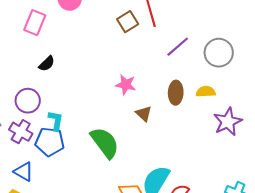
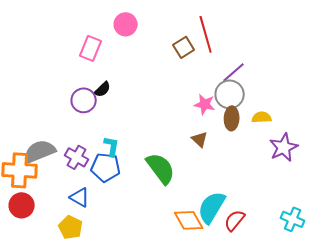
gray circle: (219, 53) -> (230, 94), moved
pink star: (126, 85) -> (205, 104), moved
purple circle: (28, 101) -> (84, 100), moved

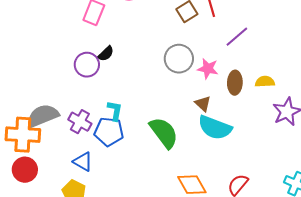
gray circle: (230, 94) -> (179, 59), moved
cyan semicircle: (212, 207) -> (215, 128), moved, turned -100

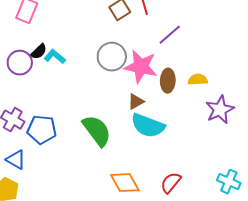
pink star: (208, 69) -> (141, 67), size x1.6
brown triangle: (203, 104) -> (136, 102), turned 48
cyan L-shape: (115, 111) -> (55, 57), moved, turned -60

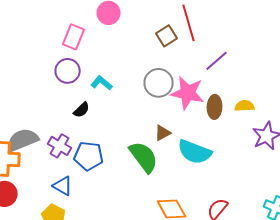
black semicircle: (39, 52) -> (82, 110), moved
purple circle: (20, 63) -> (68, 71), moved
brown triangle: (136, 102) -> (163, 133), moved

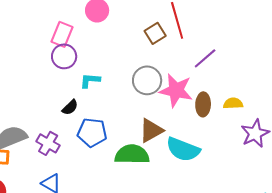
purple circle: (68, 71) -> (64, 56), moved
cyan L-shape: (102, 83) -> (90, 80), turned -35
brown triangle: (163, 133) -> (151, 130), size x1.5
blue pentagon: (89, 156) -> (92, 132), moved
green semicircle: (144, 157) -> (132, 154), turned -52

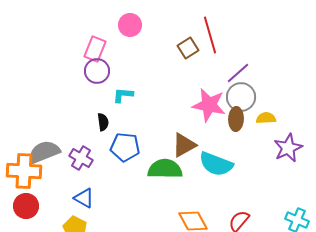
gray circle: (147, 80) -> (241, 97), moved
black semicircle: (70, 107) -> (103, 122), turned -54

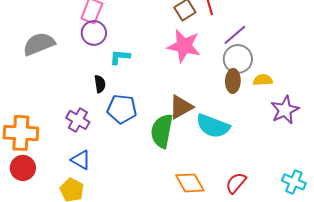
pink star: (209, 105) -> (184, 46), moved
gray semicircle: (44, 152) -> (39, 44), moved
green semicircle: (165, 169) -> (162, 131), turned -80

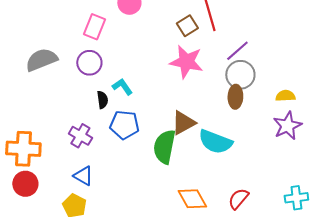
purple circle: (94, 33) -> (89, 63), moved
cyan L-shape: (120, 57) -> (122, 87), moved, turned 50
yellow semicircle: (263, 80) -> (285, 96), moved
cyan cross: (294, 182) -> (296, 198), turned -30

